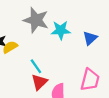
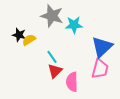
blue triangle: (90, 38) -> (102, 47), moved, size x1.6

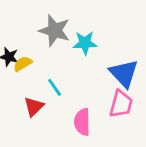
blue triangle: (102, 47) -> (124, 73), turned -30
red triangle: (55, 71) -> (34, 107), moved

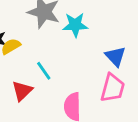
blue triangle: (124, 73) -> (115, 56), size x0.7

